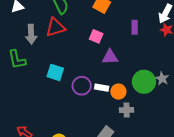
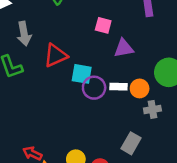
red triangle: (55, 27) -> (56, 55), moved
cyan square: (55, 72) -> (82, 74), moved

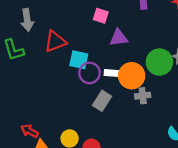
orange circle: (140, 88) -> (132, 76), size x1.5
gray rectangle: (131, 143) -> (102, 101), moved

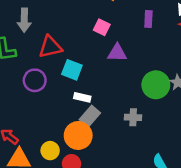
purple circle: (89, 73) -> (35, 80), moved
white rectangle: (112, 73) -> (82, 97), moved
orange circle: (132, 76) -> (78, 135), moved

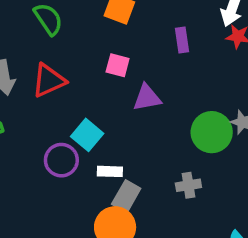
red triangle: (50, 47) -> (49, 80), moved
cyan square: (72, 70) -> (87, 135), turned 30
purple circle: (35, 80) -> (61, 160), moved

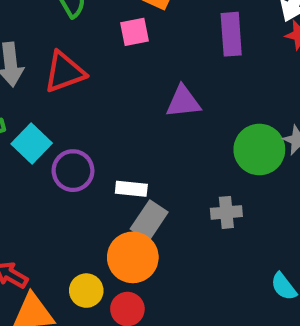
purple rectangle: (182, 40) -> (231, 34), size x1.4
pink square: (118, 65) -> (134, 32), moved, turned -30
cyan square: (87, 135) -> (32, 144), moved

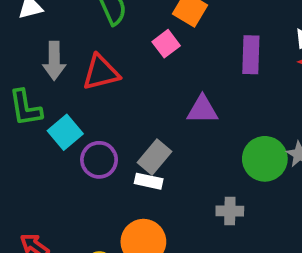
pink square: (134, 32) -> (166, 44), turned -32
gray rectangle: (149, 221) -> (155, 157), moved

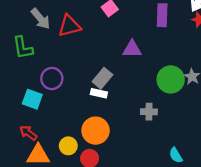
gray arrow: (54, 61) -> (41, 19), turned -40
cyan square: (65, 132) -> (32, 99), moved, turned -30
purple circle: (99, 160) -> (52, 78), moved

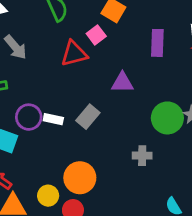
red triangle: (69, 26) -> (74, 54), moved
white rectangle: (99, 93) -> (53, 119), moved

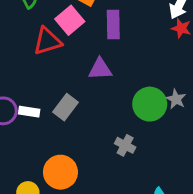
pink square: (96, 35) -> (70, 20), size x1.4
purple rectangle: (157, 43) -> (113, 25), moved
gray cross: (142, 156) -> (125, 145), turned 30

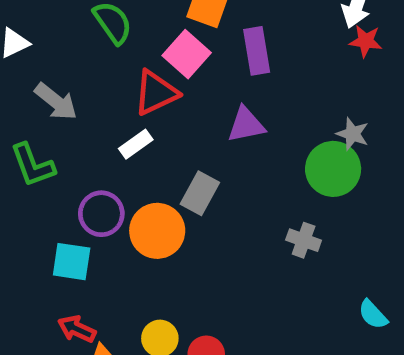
gray star: (176, 99) -> (353, 134), moved
white rectangle: (29, 112) -> (136, 144), moved, turned -36
orange circle: (60, 172) -> (157, 231), moved

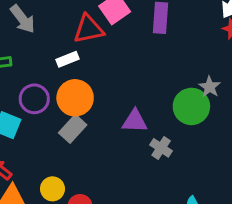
purple triangle: (246, 125) -> (135, 121), moved
gray rectangle: (200, 193) -> (73, 129), moved
orange circle: (157, 231) -> (75, 98), moved

